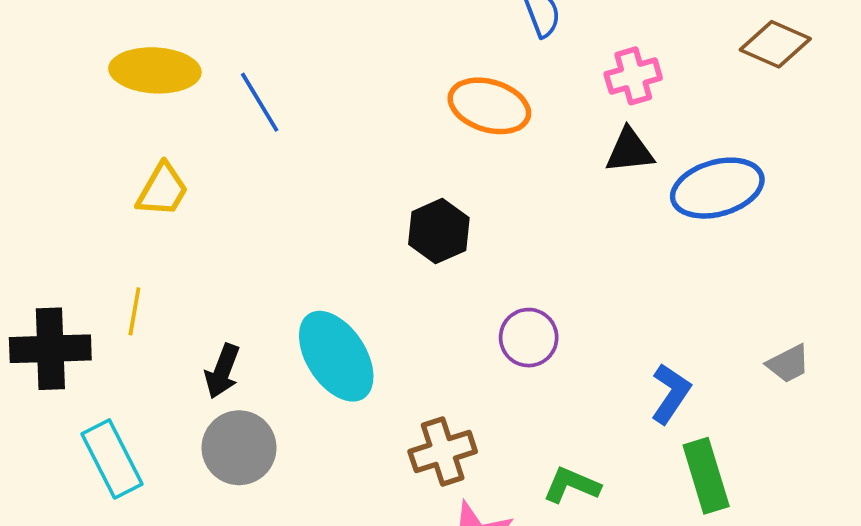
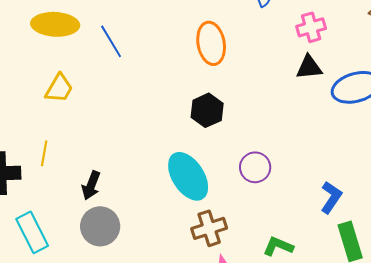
orange ellipse: (489, 106) -> (211, 43), moved, turned 63
cyan ellipse: (336, 356) -> (188, 176), moved

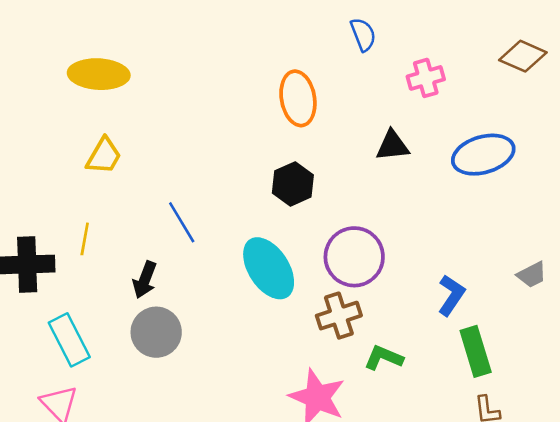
blue line: (111, 41) -> (182, 222), moved
black triangle: (309, 67) -> (393, 146), moved
purple circle: (255, 167) -> (354, 257), size x1.5
brown cross: (209, 228) -> (339, 316), moved

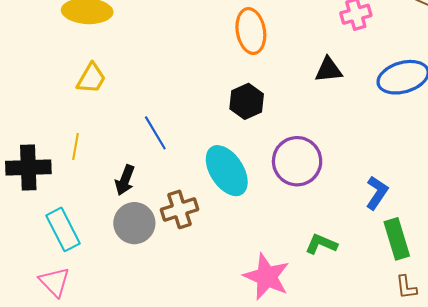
brown cross: (339, 316) -> (179, 209), moved

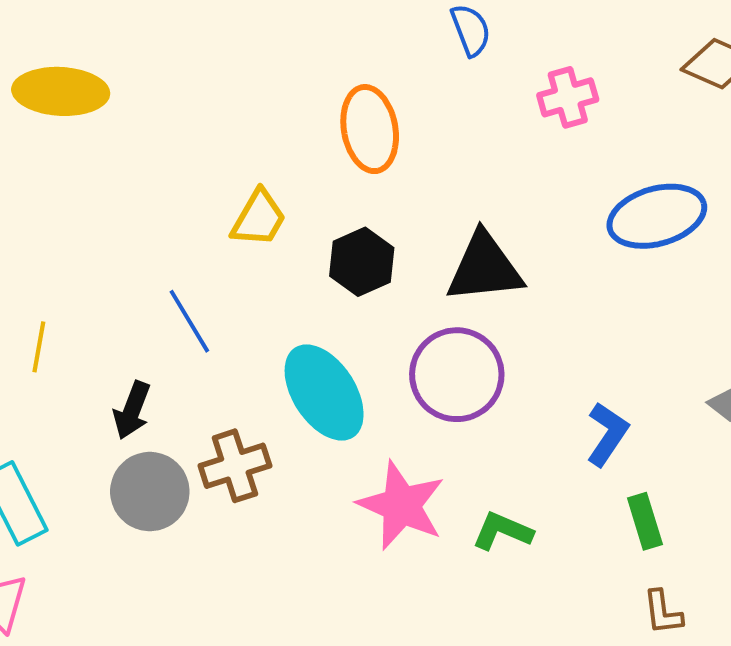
black triangle: (329, 70) -> (485, 268), moved, size x1.5
yellow trapezoid: (91, 78) -> (259, 218), moved
green rectangle: (397, 239) -> (645, 521), size x0.7
pink star: (267, 277) -> (401, 505), moved

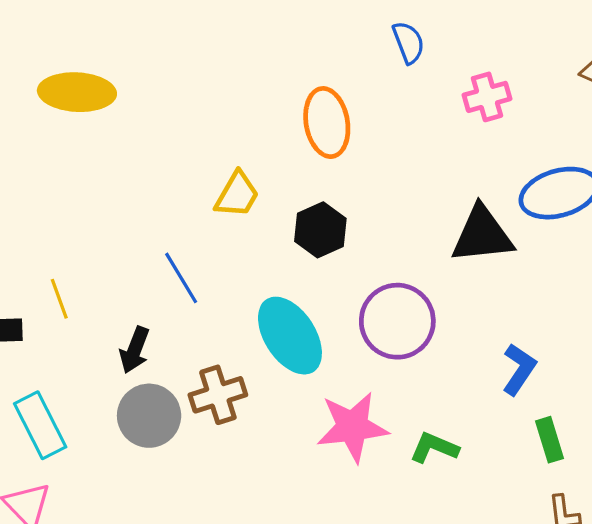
black triangle: (485, 268) -> (482, 235), moved
yellow line: (39, 347) -> (59, 299), turned -30
pink star: (401, 505) -> (352, 427), turned -30

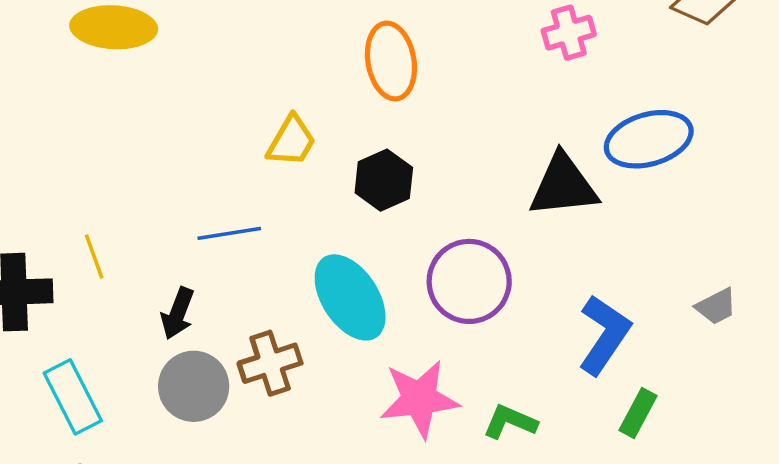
blue line: (181, 278) -> (229, 233), turned -68
blue L-shape: (519, 369) -> (604, 335), size x1.4
green rectangle: (549, 440) -> (638, 413), turned 45

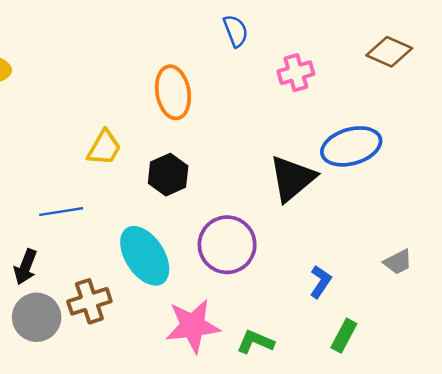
black triangle: (563, 185) -> (292, 178), turned -34
blue L-shape: (604, 335) -> (320, 282), size x0.6

